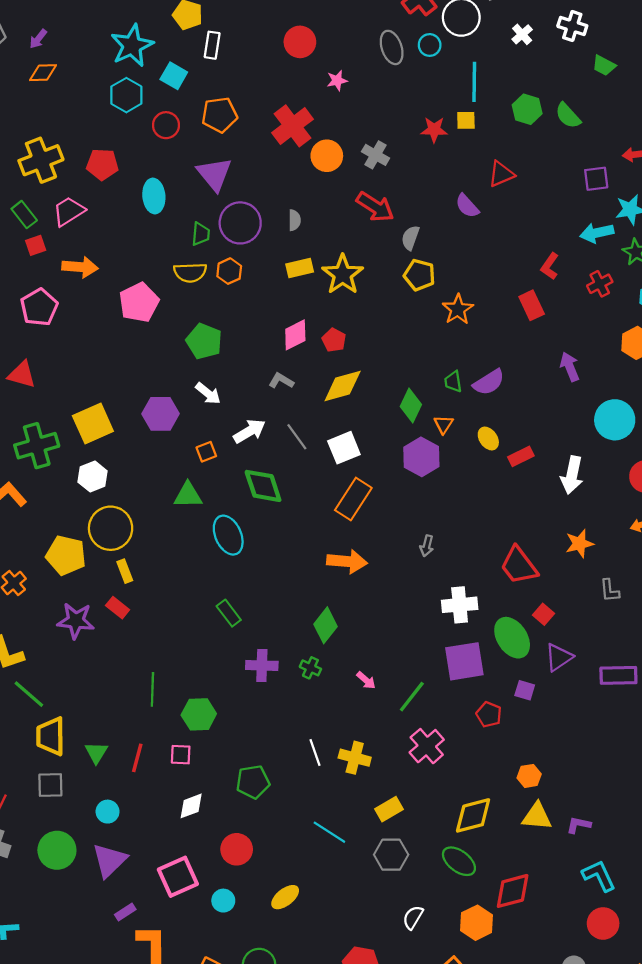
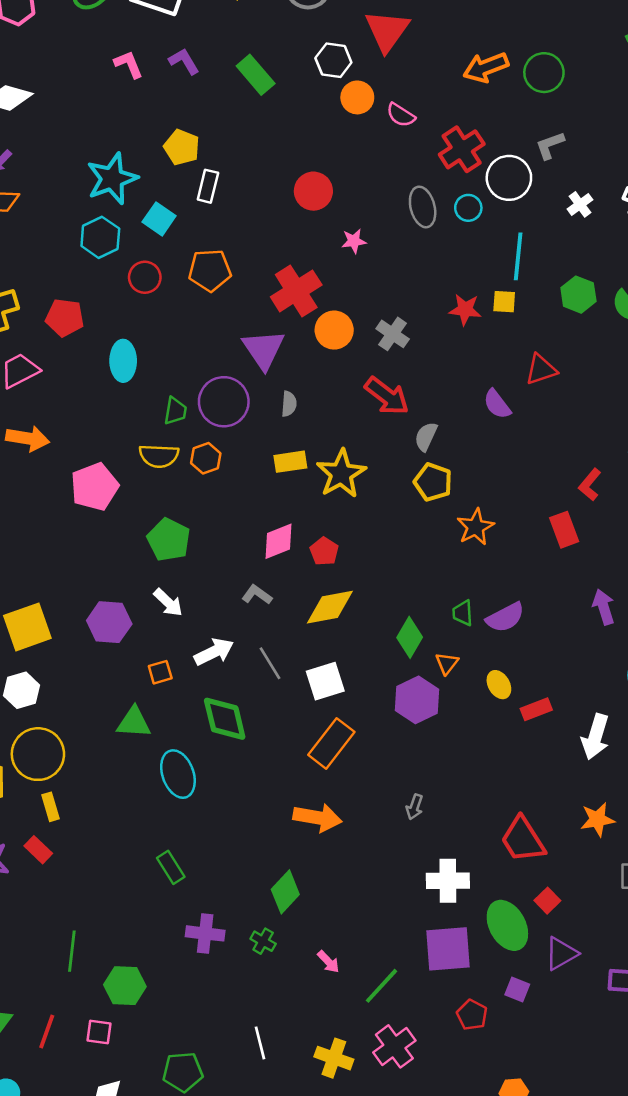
purple triangle: (214, 174) -> (263, 349), moved
yellow cross: (355, 758) -> (334, 1058), moved

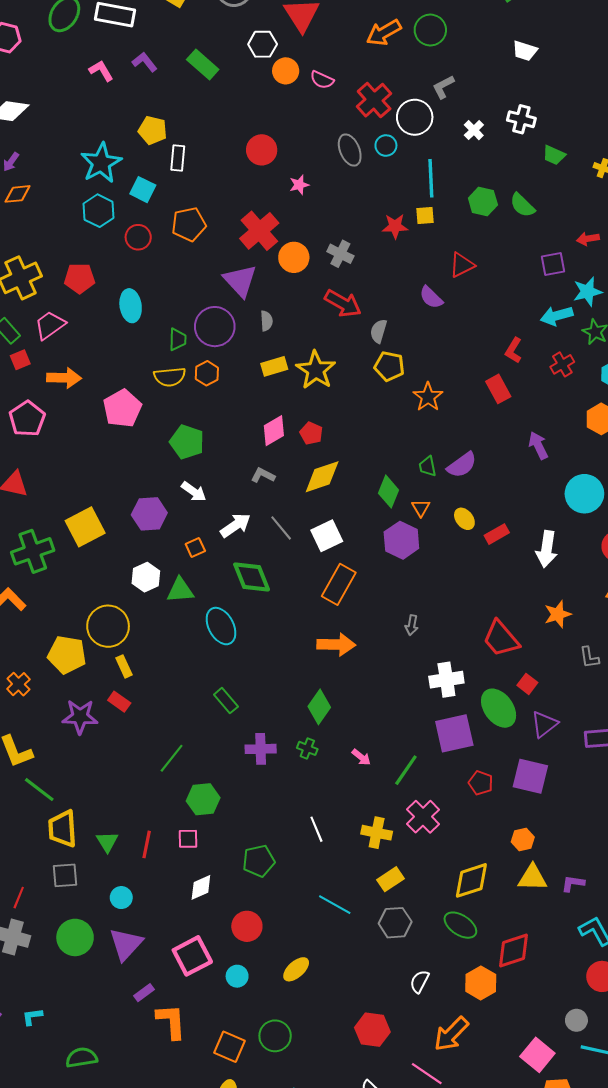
white hexagon: (22, 690) -> (146, 577), moved
green line: (72, 951) -> (172, 758), moved, turned 40
purple square: (517, 990) -> (530, 776), moved, size x1.8

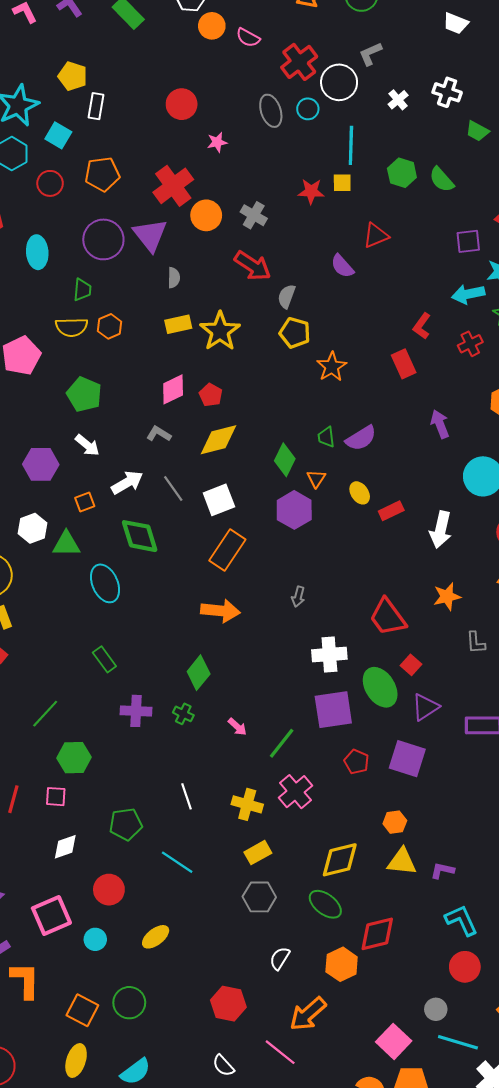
purple circle: (215, 327) -> (103, 239), moved
cyan line: (335, 905) -> (177, 862), moved

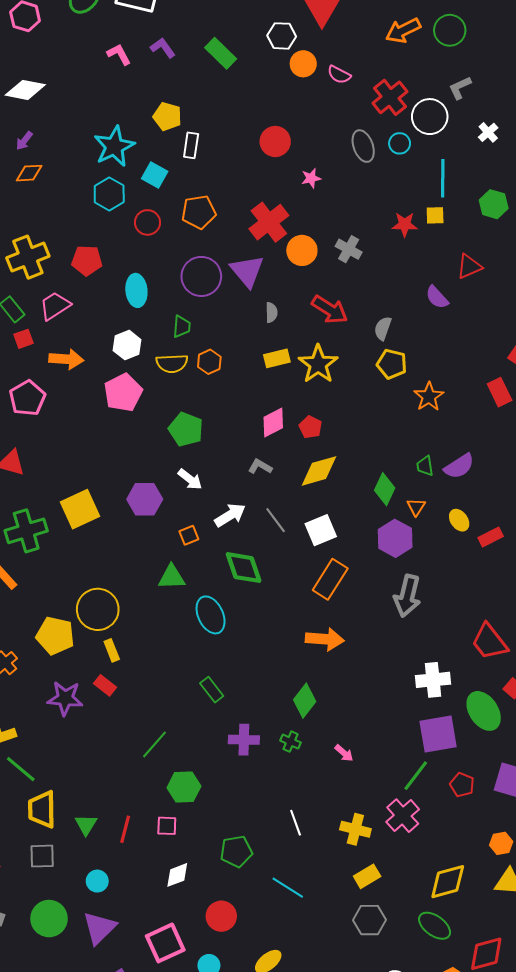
red arrow: (253, 266) -> (330, 310), moved
white hexagon: (33, 528) -> (127, 345), moved
gray arrow: (298, 597) -> (407, 596), moved, size x2.0
green line: (282, 743) -> (416, 776), moved

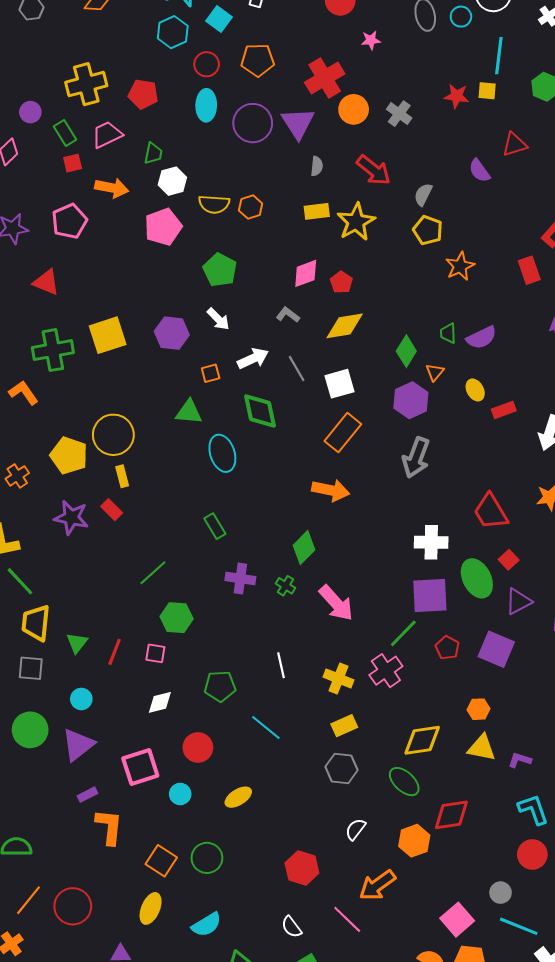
cyan ellipse: (136, 290) -> (206, 105), moved
green trapezoid: (182, 326) -> (153, 153), moved
pink arrow: (344, 753) -> (336, 603), size x2.0

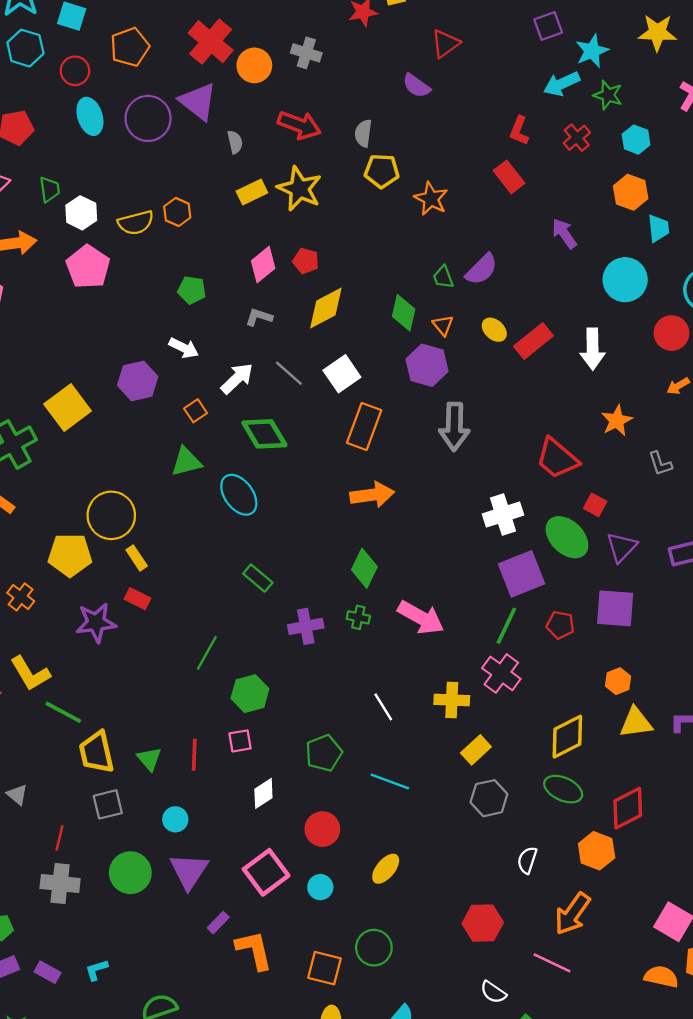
green pentagon: (220, 270) -> (192, 290), moved, size x0.7
red rectangle: (504, 410) -> (533, 341), size x1.4

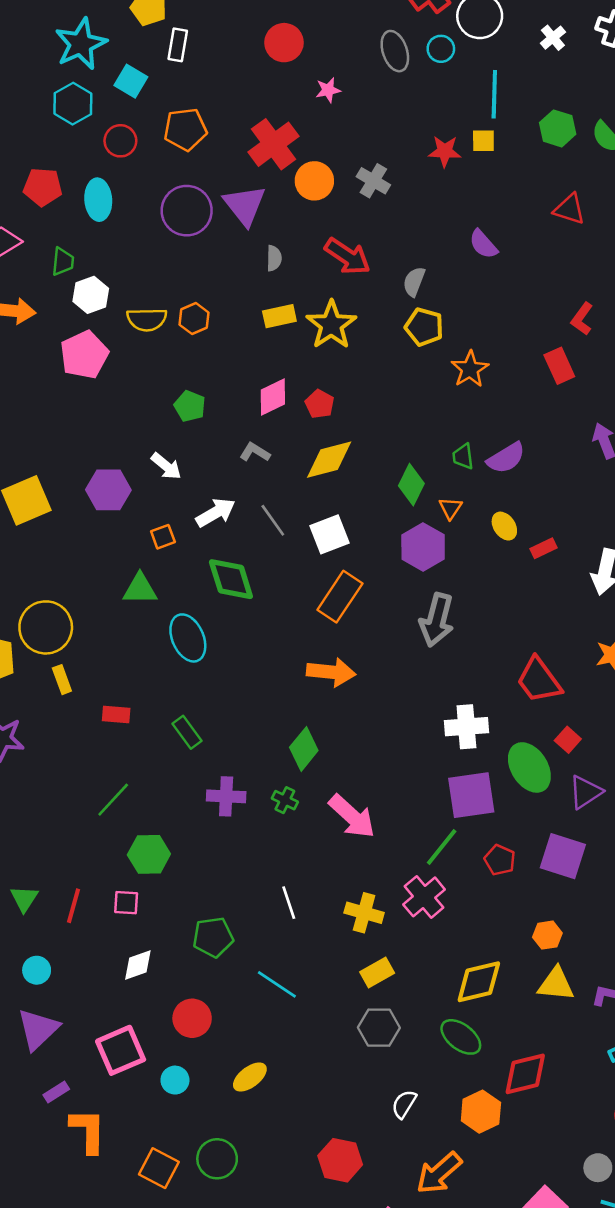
red triangle: (445, 44) -> (569, 209), moved, turned 40
cyan ellipse: (90, 116) -> (98, 200), moved
red rectangle: (533, 341) -> (544, 548), size x0.6
red rectangle: (138, 599) -> (116, 715), moved, turned -35

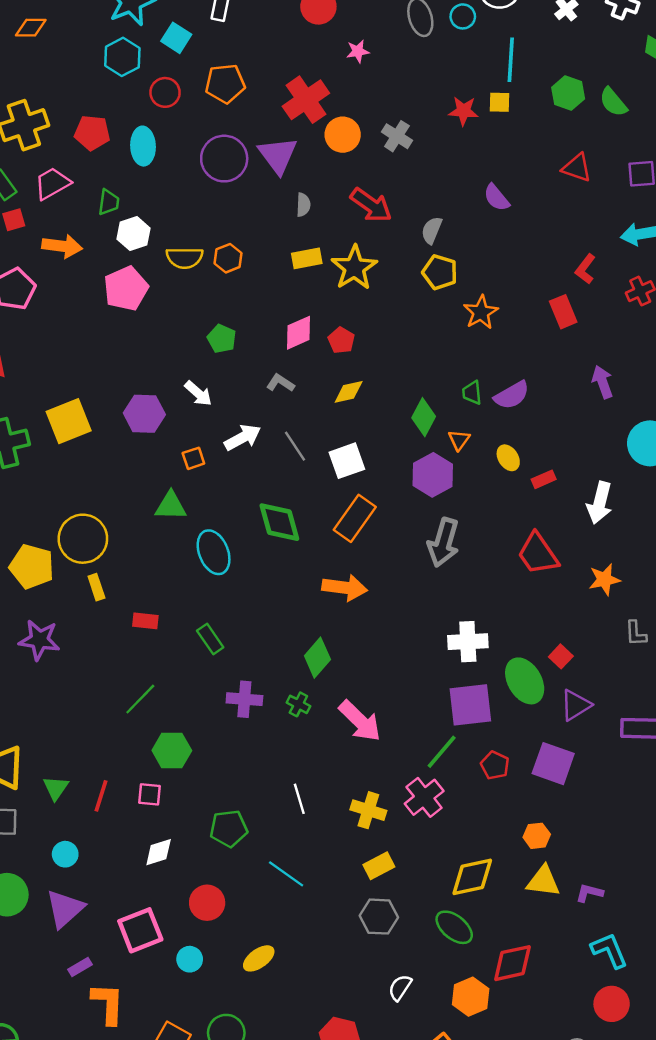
yellow diamond: (329, 460) -> (349, 392), size x0.7
green diamond: (231, 579) -> (279, 522), moved
red trapezoid: (539, 680) -> (538, 554), moved

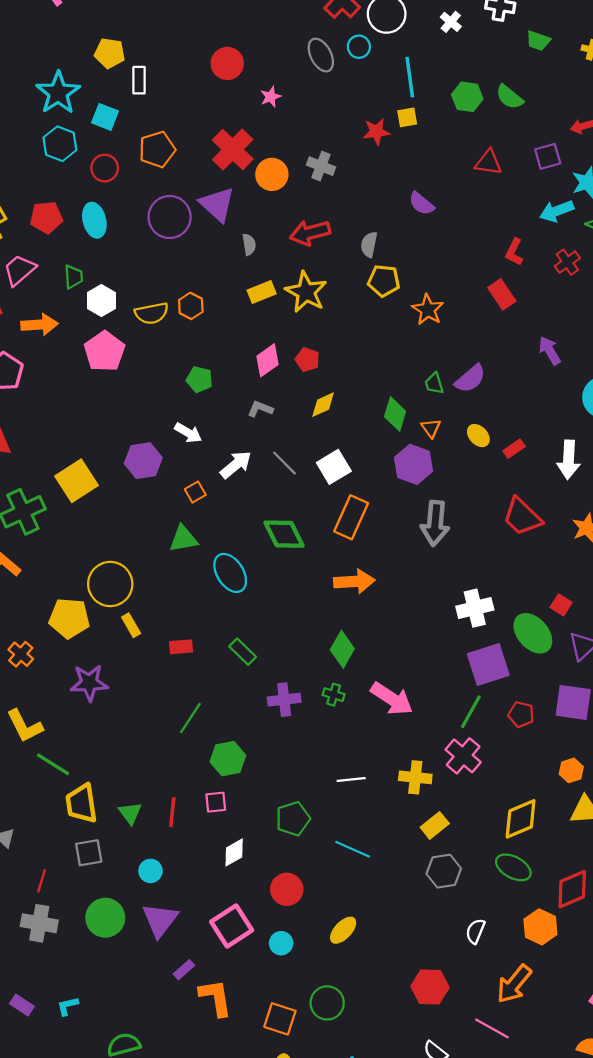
red arrow: (371, 205) -> (310, 233), turned 141
white line: (299, 799) -> (351, 779), turned -68

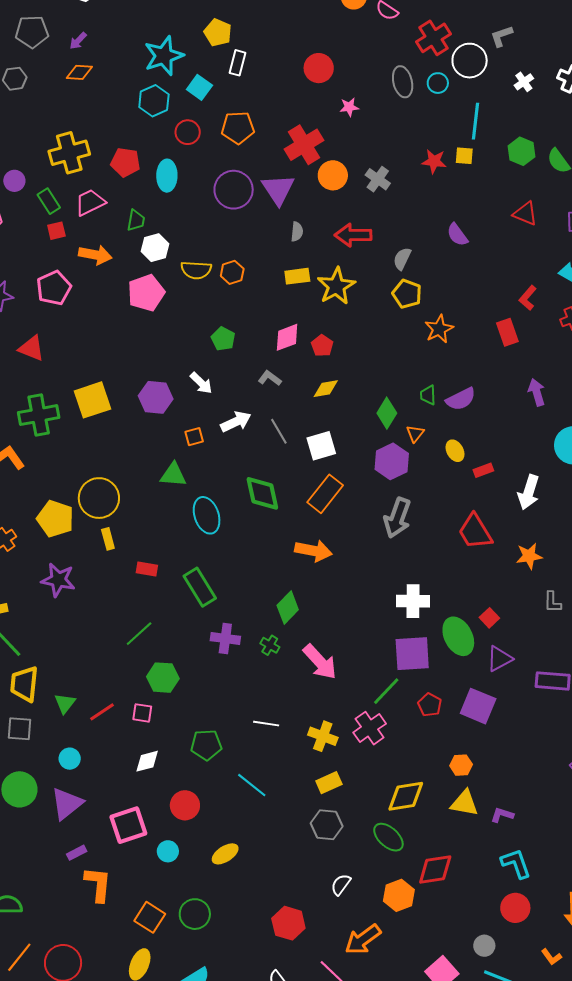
green rectangle: (243, 652) -> (200, 587), size x1.5
red line: (172, 812) -> (102, 712), turned 36

